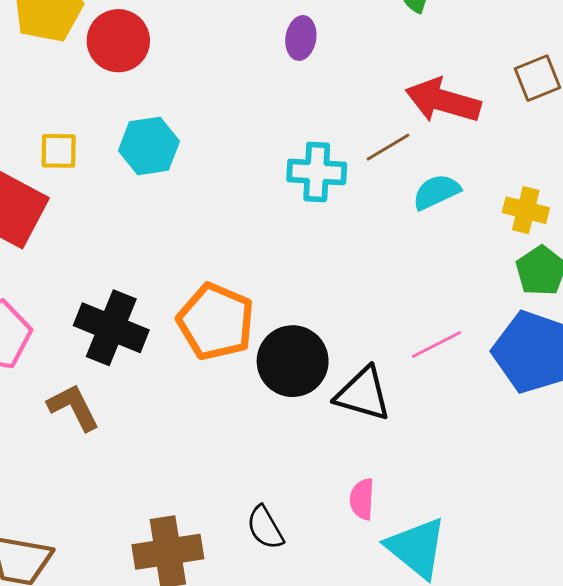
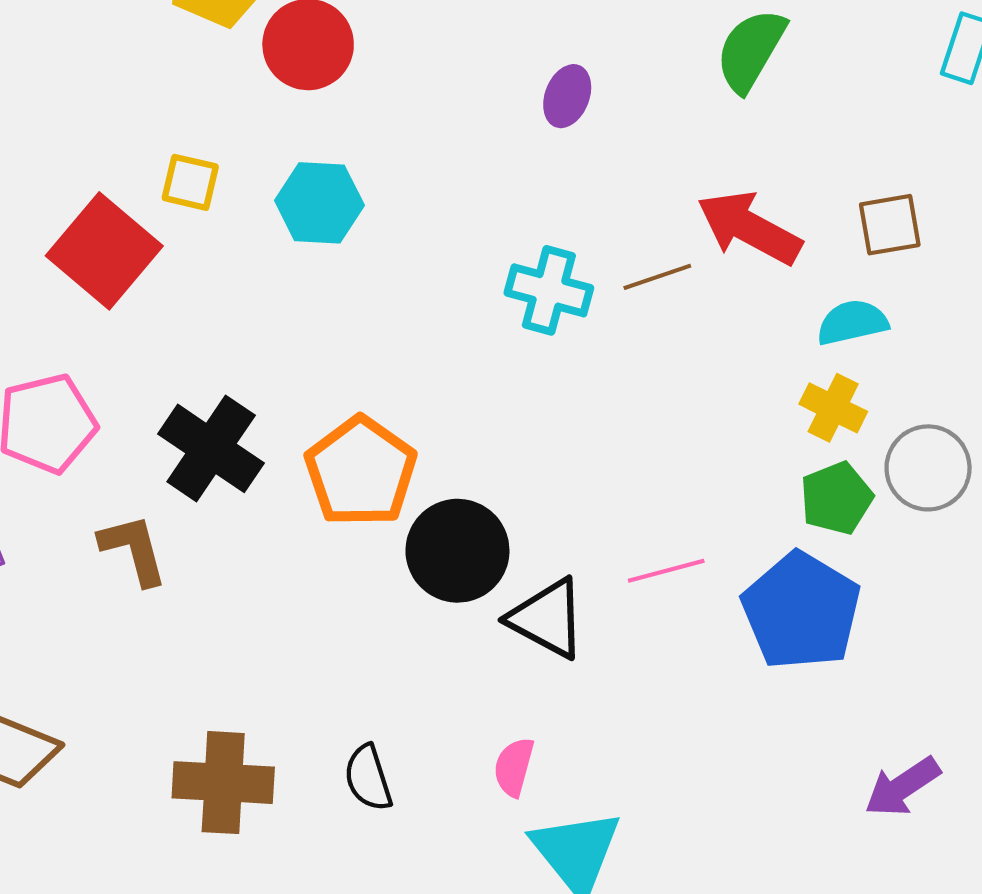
cyan semicircle: (436, 192) -> (852, 322), moved

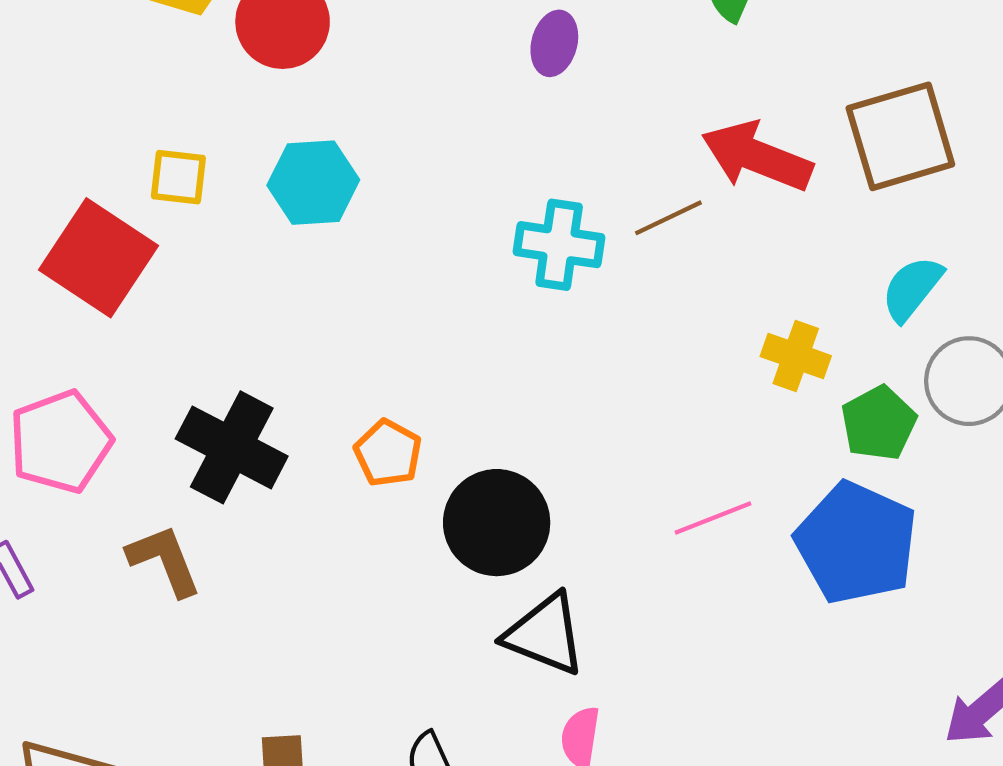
brown square: (890, 225) -> (900, 136), size x1.6
cyan semicircle: (852, 322) -> (912, 288), moved, turned -32
yellow cross: (833, 408) -> (796, 356), moved
orange pentagon: (361, 472) -> (388, 453), size x0.6
black triangle: (547, 619) -> (545, 634), moved

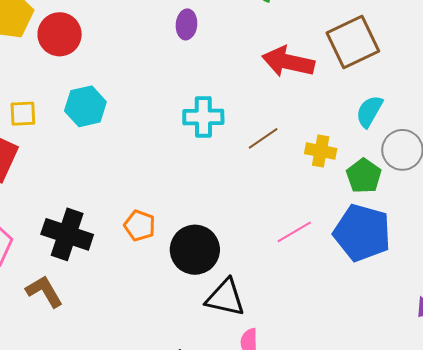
brown line: (668, 218) -> (263, 138), moved

